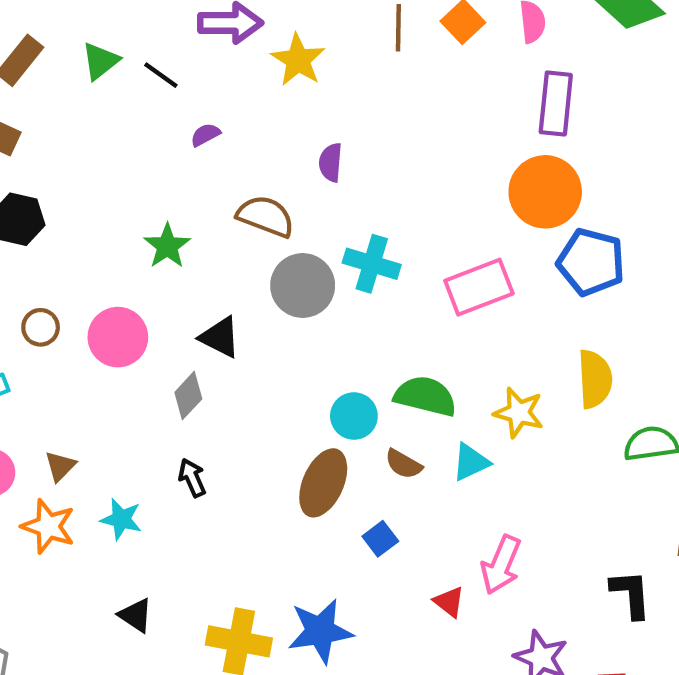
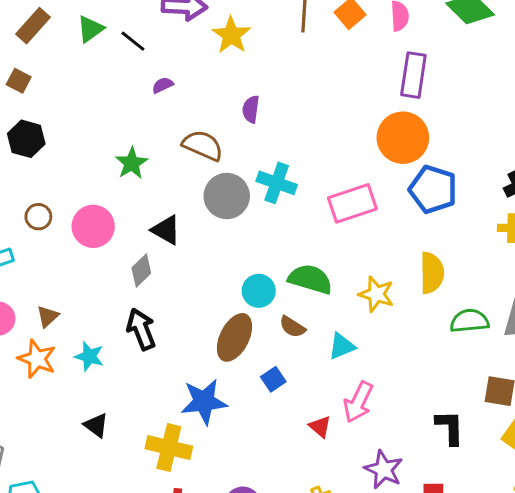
cyan triangle: (471, 462) -> (342, 346), moved
black arrow: (192, 478) -> (141, 329), size x1.5
blue star: (320, 631) -> (204, 402), moved

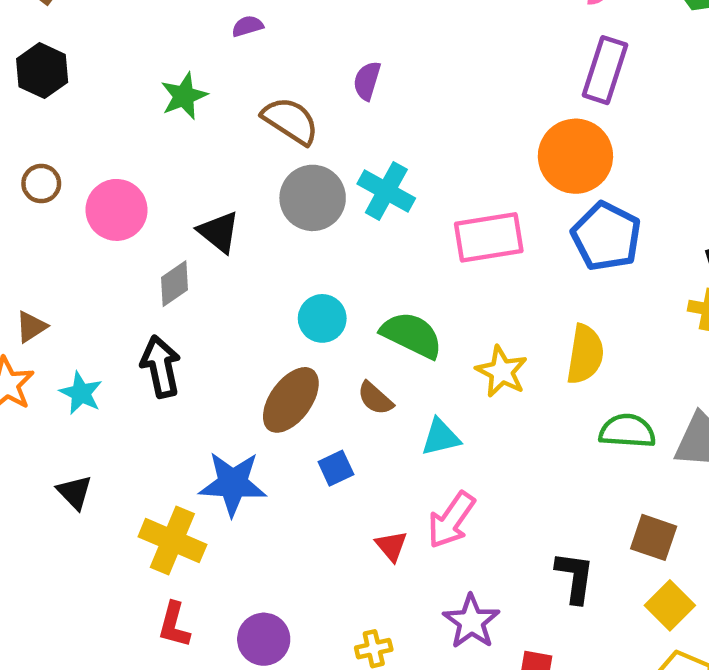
green star: (132, 163) -> (184, 96), moved
cyan circle: (259, 291) -> (322, 318), moved

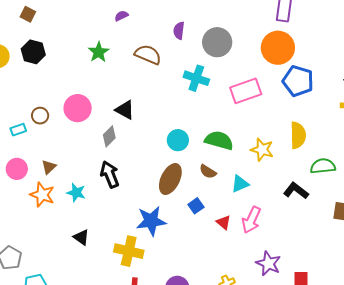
brown circle: (41, 184) -> (40, 116), moved
gray circle: (313, 198) -> (217, 42), moved
red triangle: (391, 546) -> (224, 222), moved
black L-shape: (575, 577) -> (296, 191), moved, turned -50

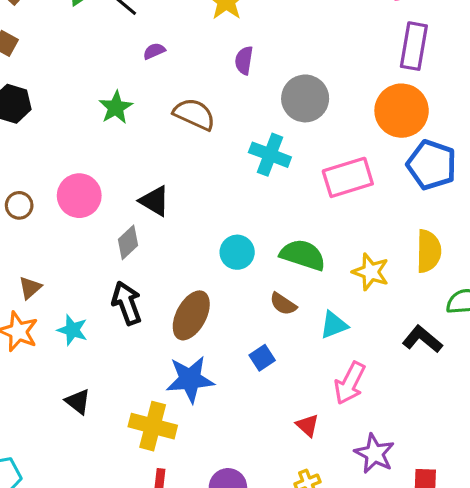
purple semicircle: (179, 31) -> (244, 60), moved
brown ellipse: (170, 179) -> (191, 315), moved
red triangle: (224, 222) -> (307, 425), moved

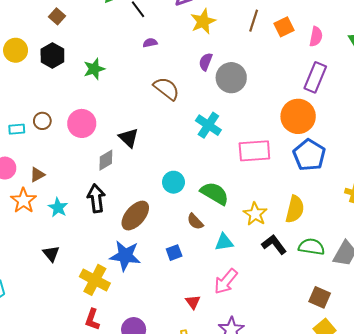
gray circle: (305, 98) -> (231, 78), moved
green star: (116, 107) -> (94, 69), moved
black L-shape: (422, 339) -> (274, 244), moved

